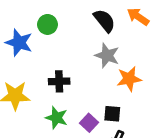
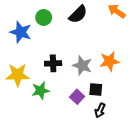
black semicircle: (104, 21) -> (78, 14), moved, turned 84
gray star: (107, 56) -> (82, 65), moved
green star: (57, 118) -> (41, 91), moved, turned -30

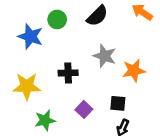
gray star: (82, 65) -> (105, 56), moved
green star: (41, 91) -> (45, 120), moved
purple square: (77, 97) -> (84, 109), moved

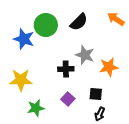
green circle: (57, 19) -> (46, 25), size x1.5
black cross: (68, 73) -> (66, 69), moved

